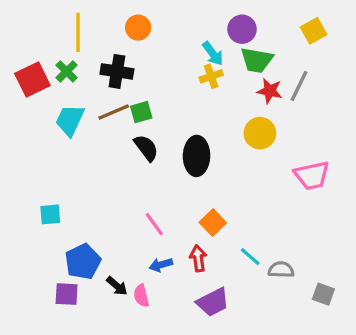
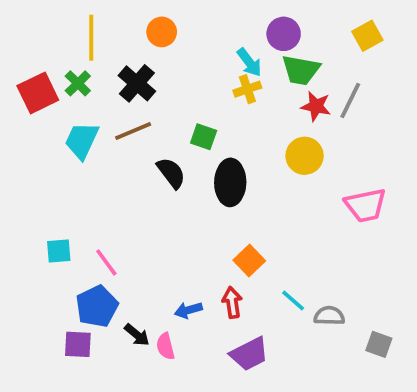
black cross: (117, 71) -> (137, 83), turned 32
green square: (141, 112) -> (204, 137), moved, turned 35
pink line: (154, 224) -> (106, 262), moved

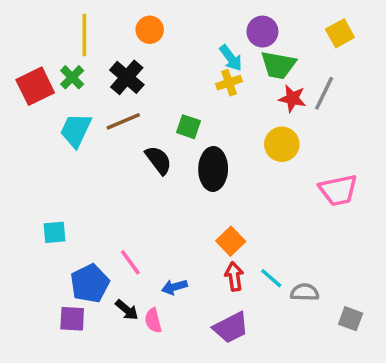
pink line: (106, 262) -> (130, 262), moved
red arrow: (232, 302) -> (234, 276), moved

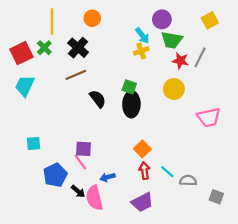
green square: (188, 127) -> (129, 87), moved
cyan trapezoid: (76, 130) -> (25, 86), moved
purple square: (72, 319) -> (84, 149), moved
pink semicircle: (153, 320) -> (94, 198), size x1.6

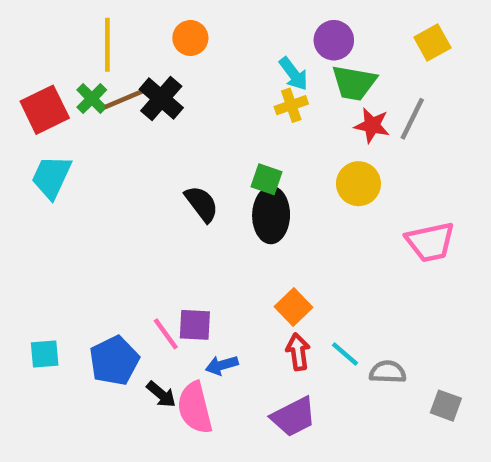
brown line: (76, 75) -> (125, 99), moved
cyan square: (33, 143) -> (45, 354), moved
purple square: (84, 149) -> (195, 325), moved

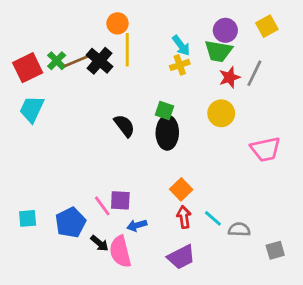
purple circle: (334, 40) -> (225, 30), moved
yellow line: (107, 45) -> (127, 50), moved
red star: (372, 125) -> (230, 77), turned -30
gray square: (446, 406) -> (275, 250), turned -36

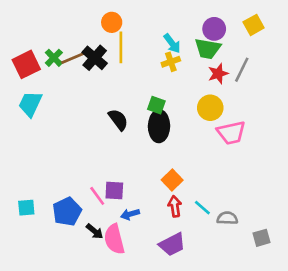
pink trapezoid: (265, 149) -> (231, 133), moved

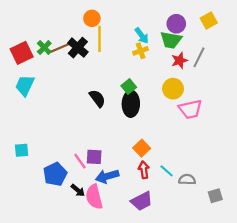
green square: (156, 105) -> (129, 86), turned 32
cyan square: (26, 208) -> (22, 150), moved
blue arrow: (130, 214) -> (107, 176), size x1.5

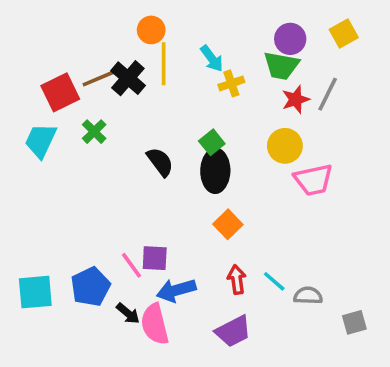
cyan arrow: (142, 36) -> (212, 58), moved
green cross: (44, 48) -> (94, 132), moved
red square: (22, 53) -> (60, 92), moved
orange square: (142, 148) -> (228, 224), moved
cyan square: (22, 150) -> (35, 292), moved, size x1.5

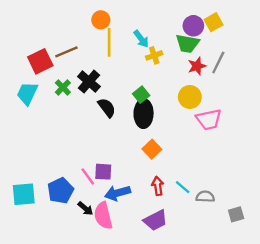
yellow square: (344, 34) -> (214, 22), moved
black cross: (128, 78) -> (89, 82), moved

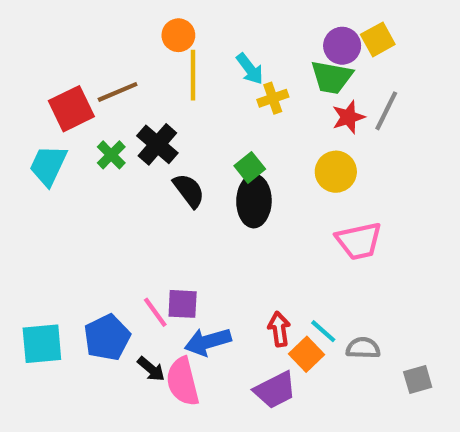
pink trapezoid: (209, 119) -> (359, 241), moved
orange square: (152, 149) -> (306, 354), moved

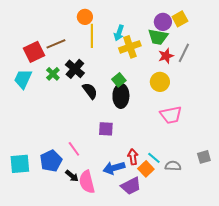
cyan arrow: (250, 69) -> (119, 33), turned 56
yellow cross: (273, 98) -> (130, 47), size x1.5
purple square: (183, 304) -> (106, 129), moved
blue arrow: (208, 342) -> (114, 168), moved
gray square: (418, 379) -> (204, 157), moved

